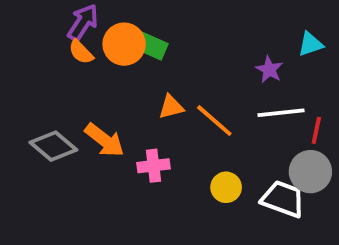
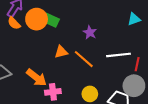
purple star: (269, 70) -> (90, 32), moved
orange arrow: (104, 140) -> (37, 78), moved
pink cross: (153, 166) -> (53, 92), moved

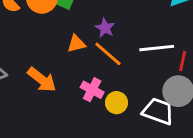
purple star: (90, 32) -> (105, 28), moved
pink cross: (53, 92) -> (92, 90), moved, turned 35

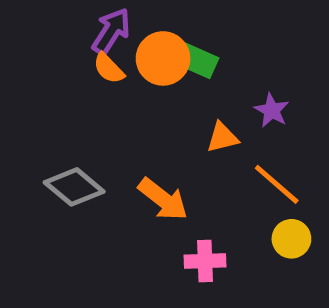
orange line: (108, 54) -> (277, 184), moved
pink cross: (92, 90) -> (205, 261), moved, turned -30

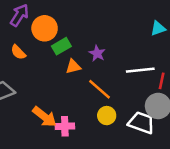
green rectangle: (198, 61) -> (61, 46), moved, turned -54
orange semicircle: (109, 68) -> (18, 52), moved
orange arrow: (163, 199) -> (45, 117), moved

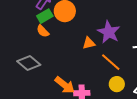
green rectangle: (61, 46) -> (45, 16), moved
purple star: (97, 53) -> (109, 32), size x1.6

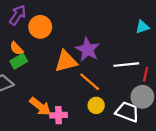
green rectangle: (45, 16) -> (19, 61), moved
orange triangle: (89, 43) -> (66, 61), size x1.6

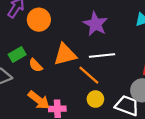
orange semicircle: (17, 48) -> (36, 65), moved
purple star: (88, 49) -> (95, 24), moved
white line: (126, 65) -> (102, 56), moved

